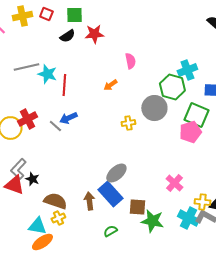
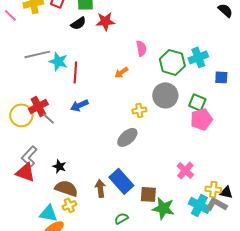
green hexagon: (172, 87) -> (172, 62), moved
green square: (196, 115) -> (197, 102), moved, size x0.7
gray line: (55, 126) -> (48, 118), moved
gray ellipse: (116, 173) -> (127, 137), moved
black star: (32, 179) -> (59, 166), moved

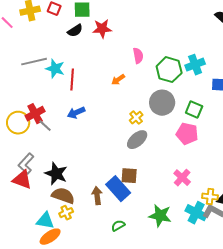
yellow cross: (139, 110) -> (136, 118), turned -32
pink pentagon: (201, 119) -> (187, 134), moved, turned 30
gray ellipse: (127, 137) -> (137, 140), moved
black star: (59, 166) -> (56, 174), size x1.6
brown square: (148, 194) -> (129, 176), moved

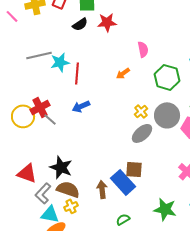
cyan star: (55, 69) -> (60, 62), turned -30
green hexagon: (169, 70) -> (167, 77), moved
gray circle: (162, 103) -> (167, 115), moved
gray L-shape: (26, 164) -> (43, 193), moved

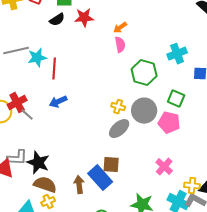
orange arrow: (123, 73) -> (120, 28), moved
yellow cross: (141, 111) -> (118, 107), turned -32
gray L-shape: (43, 193) -> (17, 158), moved, turned -130

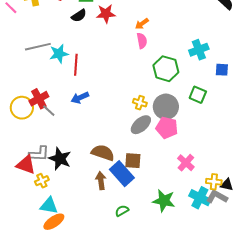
pink pentagon: (169, 123) -> (167, 128), moved
brown semicircle: (45, 185) -> (103, 153), moved
yellow cross: (48, 202) -> (42, 181), moved

